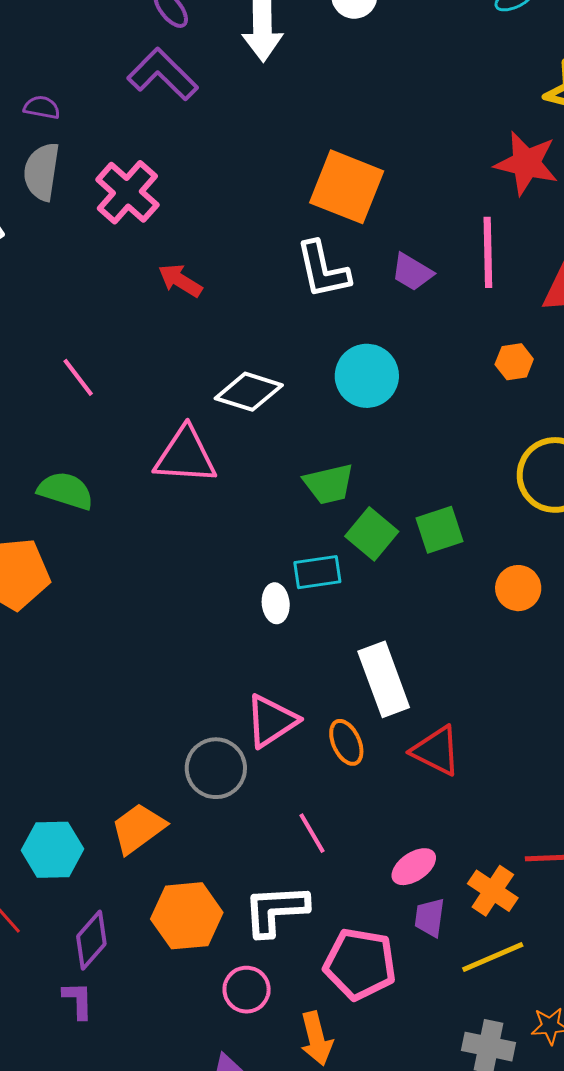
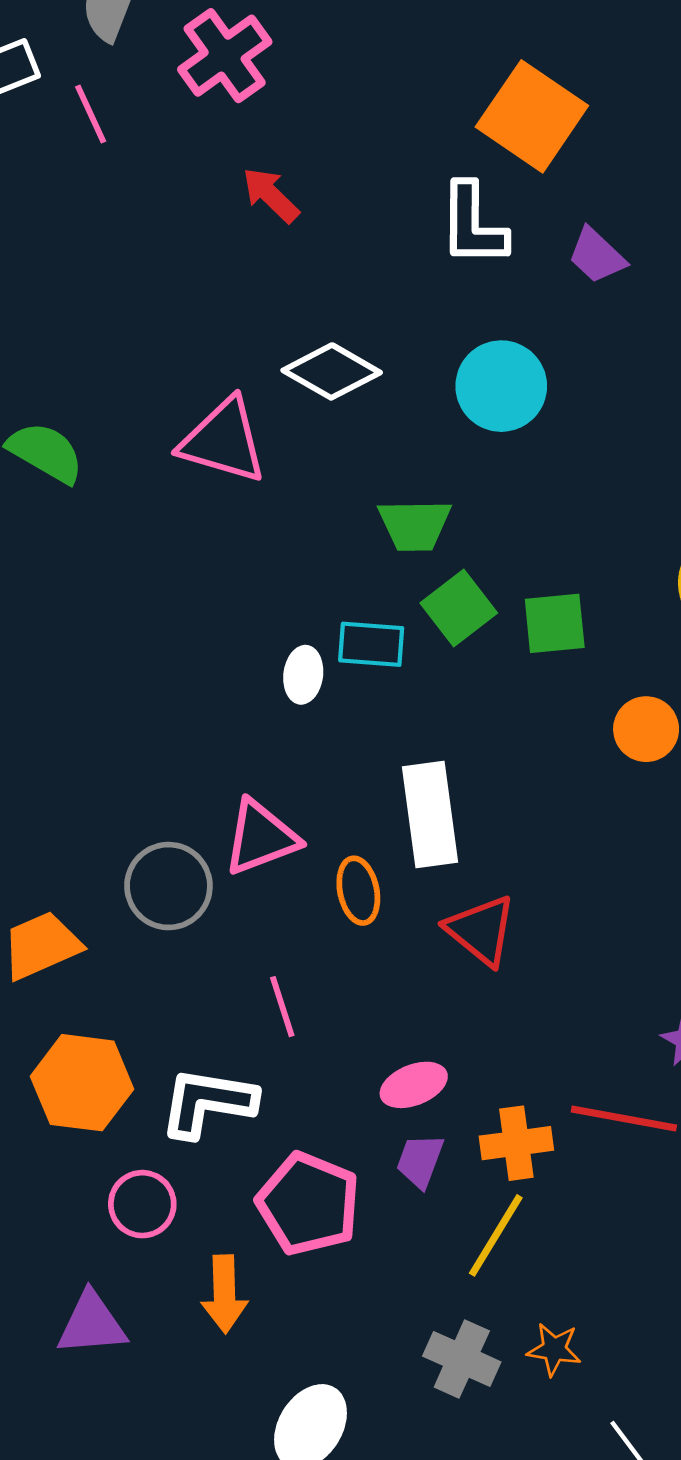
pink line: (78, 377) -> (91, 114), moved
orange cross: (493, 891) -> (516, 1143), turned 36
yellow line: (493, 957) -> (496, 1235), turned -48

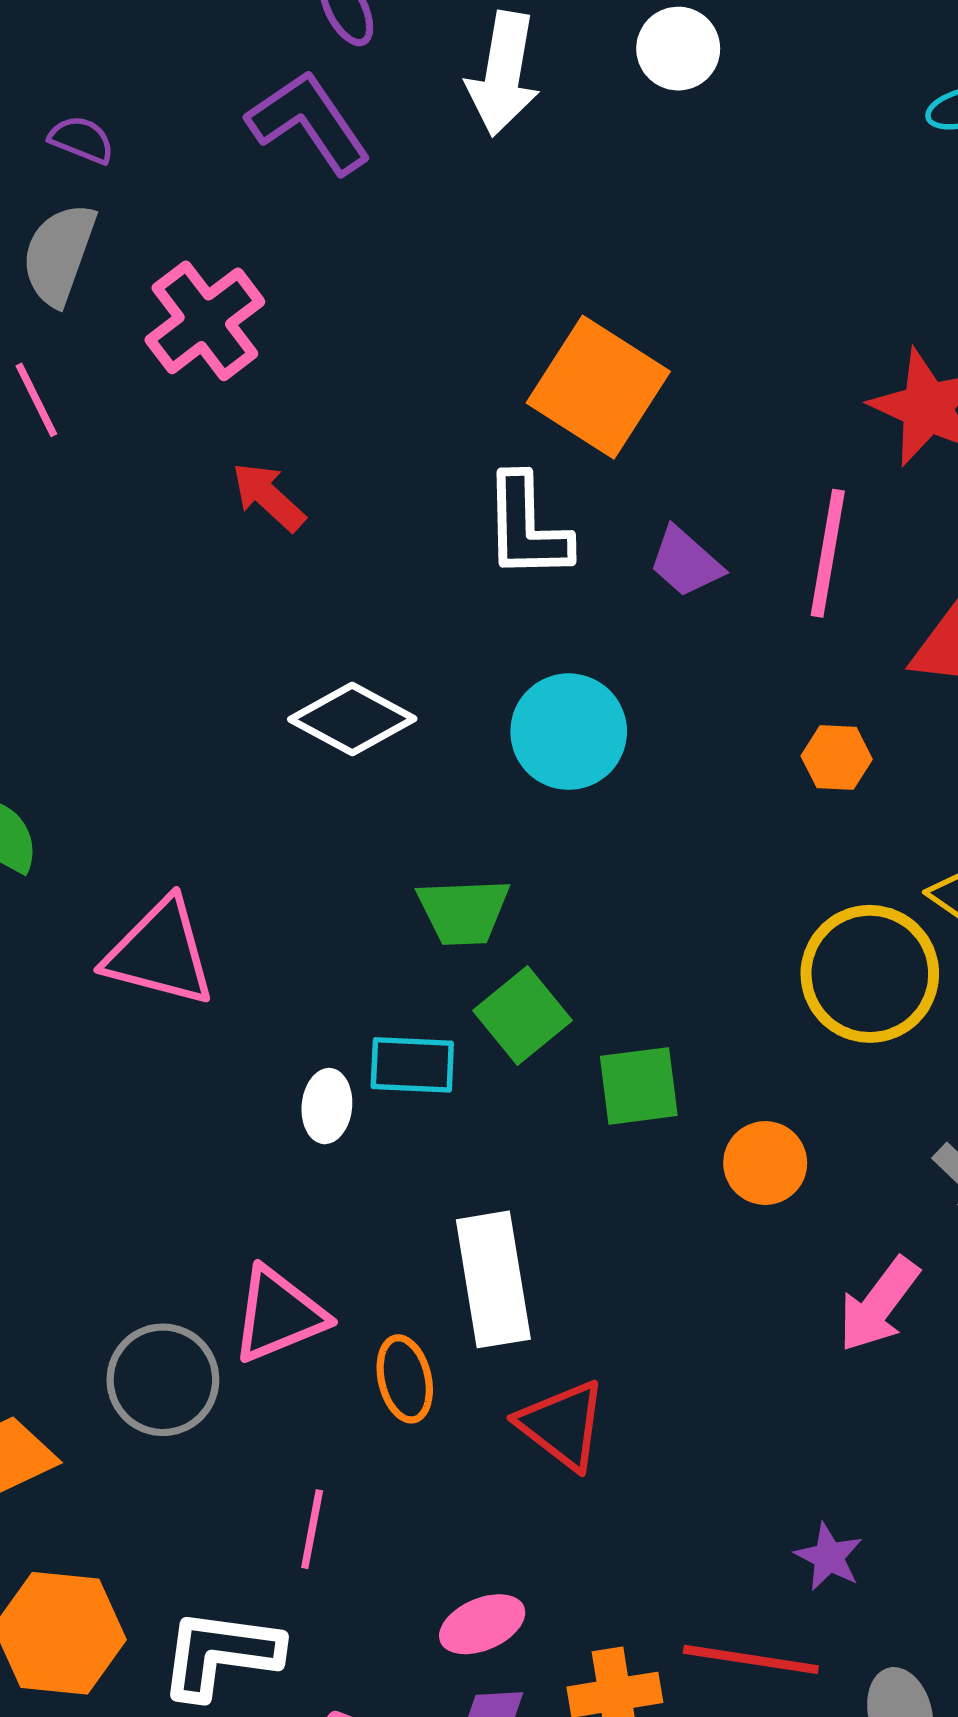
pink triangle: (223, 441) -> (160, 953), moved
green square: (555, 623) -> (639, 1086), moved
pink line: (282, 1007) -> (312, 1529), turned 30

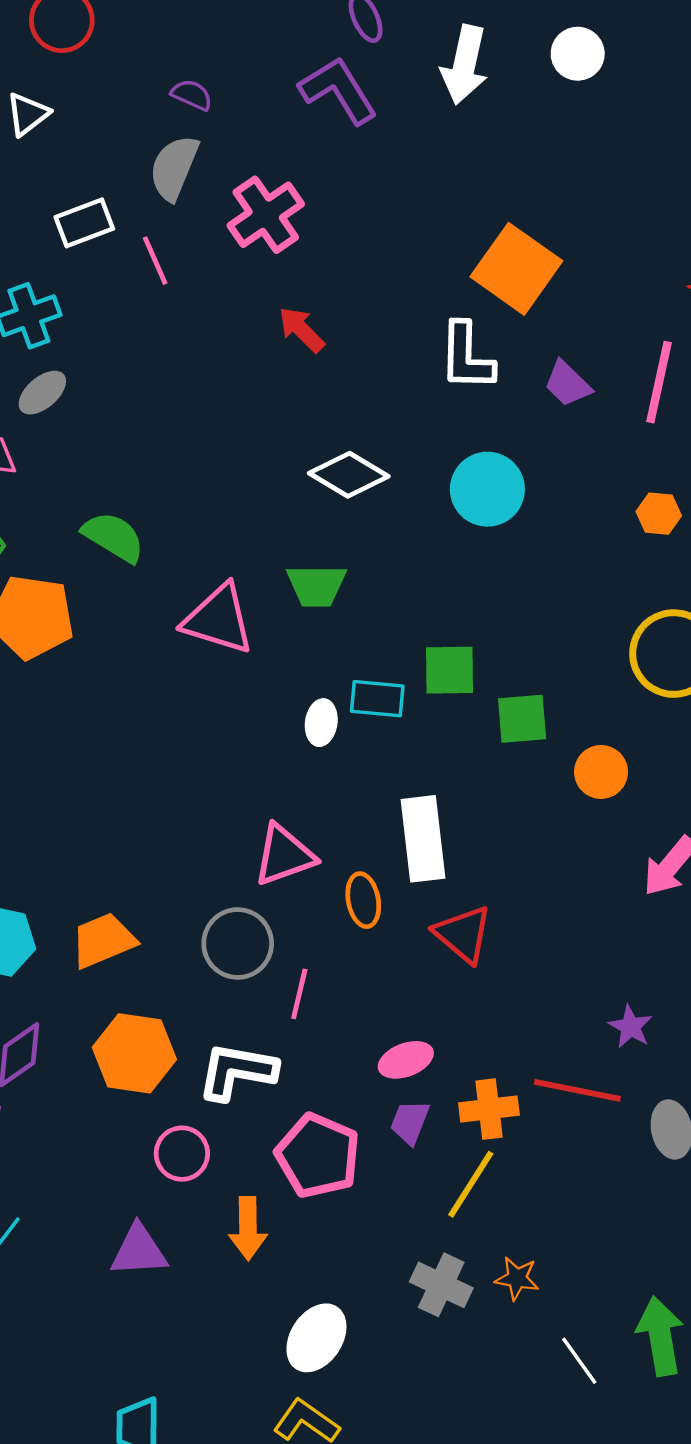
green trapezoid: (463, 911) -> (316, 586), moved
green square: (523, 1015) -> (449, 670), turned 36
gray circle: (163, 1380) -> (238, 943), moved

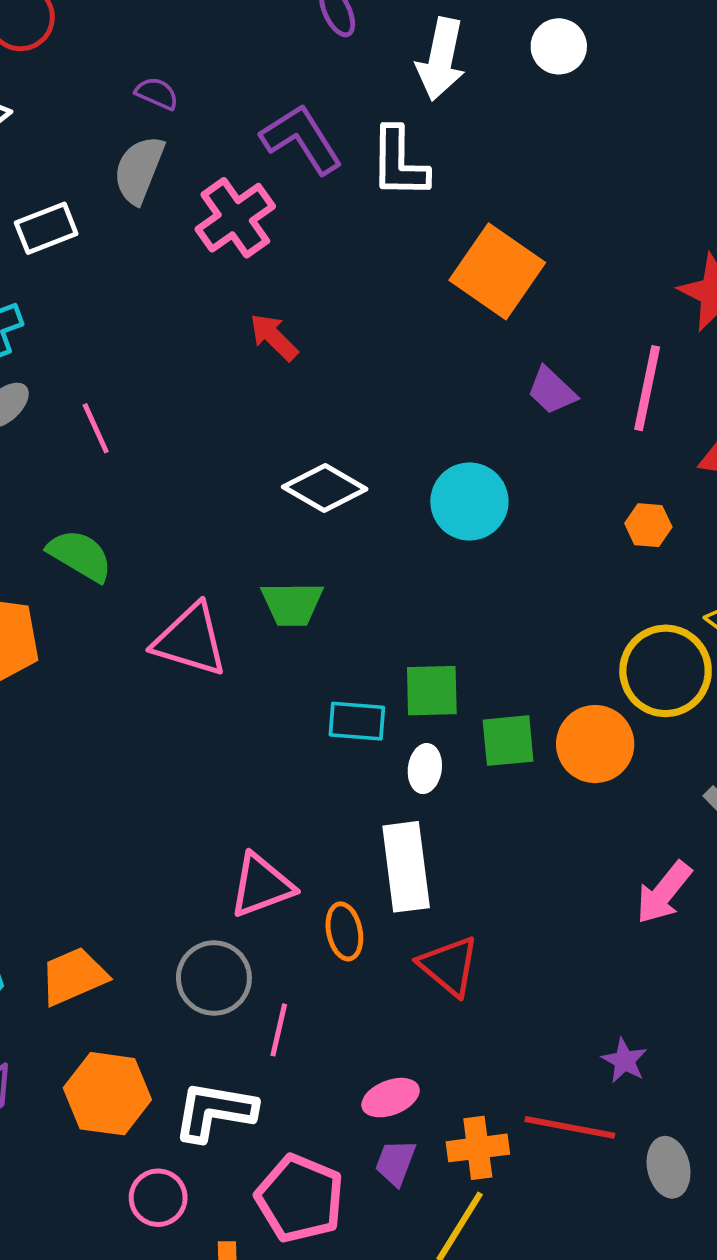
purple L-shape: (338, 90) -> (302, 139), moved
pink line: (155, 261) -> (96, 428), moved
white L-shape: (466, 357) -> (399, 163), moved
white ellipse: (321, 723) -> (425, 769), moved
orange circle: (601, 772) -> (595, 744), moved, size x1.4

